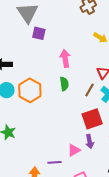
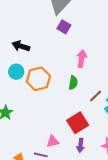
red square: (92, 119) -> (78, 123), moved, turned -30
pink triangle: (74, 150) -> (53, 141), moved

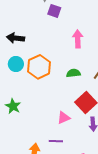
green semicircle: (73, 83) -> (73, 73), moved, turned -96
pink triangle: (53, 141) -> (64, 118), moved

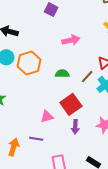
pink arrow: (78, 39) -> (71, 40), turned 72

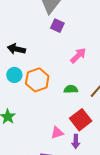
pink arrow: (71, 40) -> (78, 56), turned -30
purple arrow: (75, 127) -> (76, 141), moved

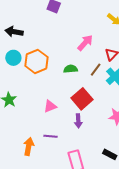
pink arrow: (78, 56) -> (85, 43), moved
pink triangle: (57, 133) -> (50, 106), moved

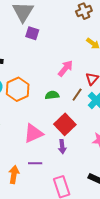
pink triangle: (50, 106) -> (33, 133), size x1.5

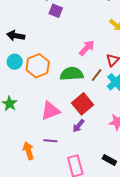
green semicircle: (52, 95) -> (72, 74), size x1.6
purple arrow: (62, 147) -> (78, 126), turned 40
orange arrow: (14, 175) -> (28, 151), turned -30

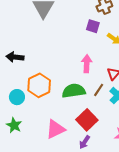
purple square: (56, 11) -> (93, 26), moved
pink arrow: (87, 48) -> (87, 64), turned -36
cyan circle: (15, 62) -> (17, 97), moved

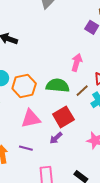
orange hexagon: (39, 85) -> (24, 86), moved

